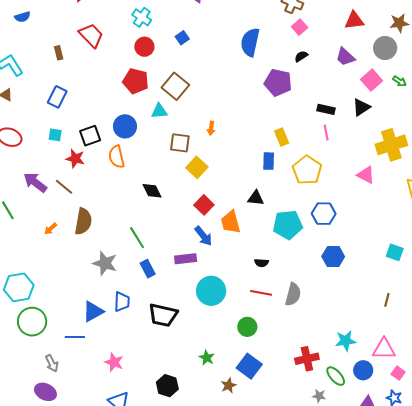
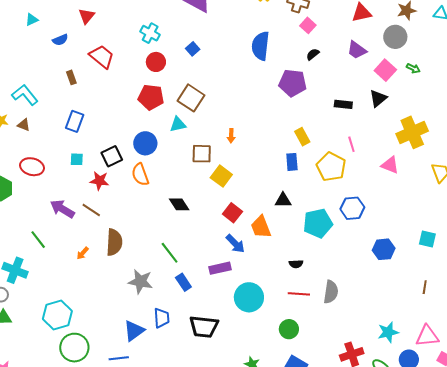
blue semicircle: (22, 17) -> (60, 40), moved
pink line: (326, 133) -> (351, 144), moved
blue hexagon: (333, 257) -> (384, 249), moved

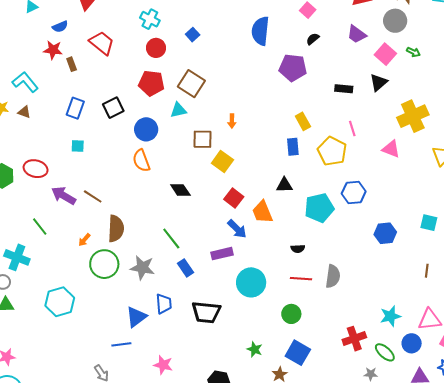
black square: (112, 156) -> (113, 108), moved
red ellipse: (32, 167) -> (36, 169), moved
red star: (99, 181) -> (53, 50), moved
green circle: (74, 348) -> (104, 264), moved

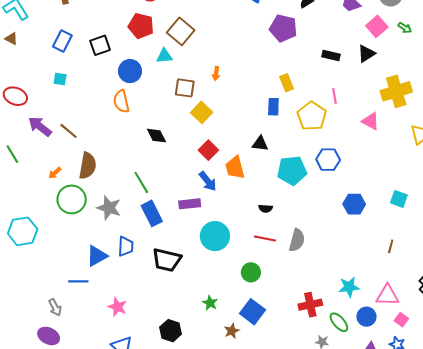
blue rectangle: (185, 268) -> (152, 213), size x1.4

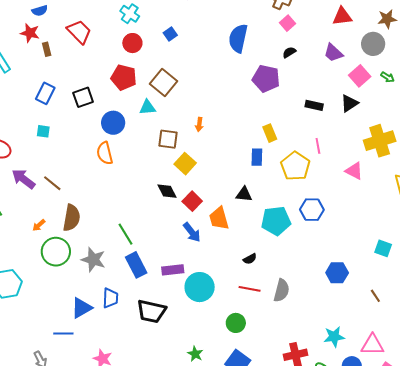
black diamond: (156, 136) -> (167, 191), moved
purple rectangle: (190, 204) -> (173, 270), moved
blue hexagon: (354, 204) -> (337, 273), moved
black semicircle: (266, 208) -> (250, 259), turned -32
brown line: (391, 246) -> (375, 296), turned -48

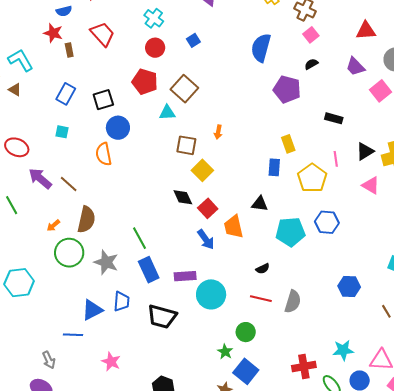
black triangle: (349, 103) -> (365, 151), moved
blue circle: (113, 123) -> (118, 128), moved
orange semicircle: (105, 153) -> (104, 154), moved
green star: (195, 354) -> (225, 352), moved

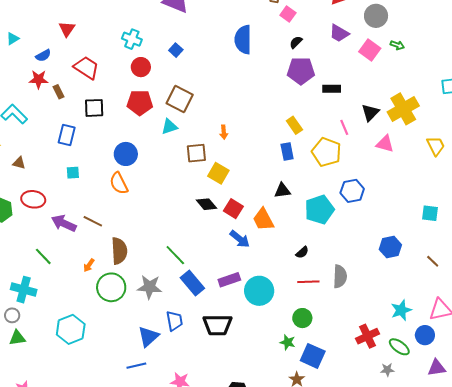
purple pentagon: (287, 89) -> (301, 71), moved
brown triangle: (15, 90) -> (19, 163), moved
black square: (103, 100) -> (94, 108), moved, turned 30

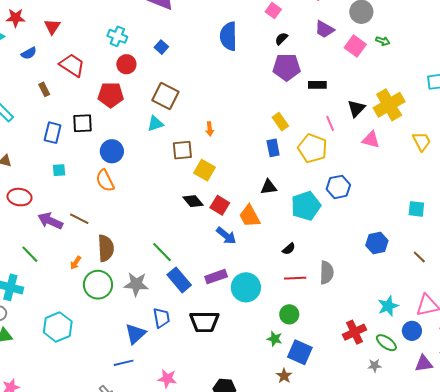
red star: (39, 79) -> (16, 18), moved
red pentagon: (140, 103) -> (111, 95), moved
black square: (94, 108) -> (83, 123), moved

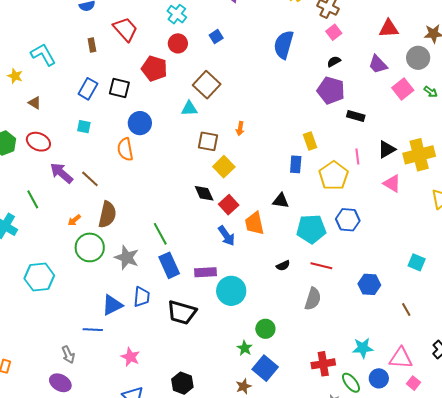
red line: (295, 278) -> (321, 266), moved

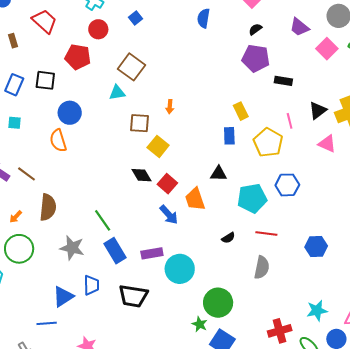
blue semicircle: (284, 45) -> (204, 18), size x0.7
green circle: (90, 247) -> (19, 249), moved
green circle: (265, 329) -> (218, 303), size x1.5

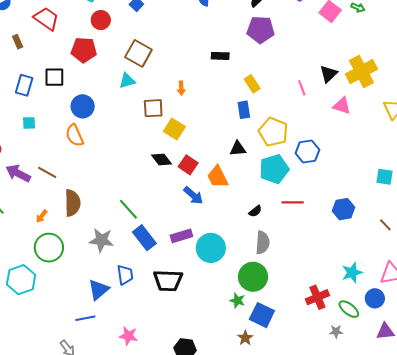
black rectangle: (283, 81) -> (220, 56), moved
yellow pentagon: (268, 143) -> (273, 132), moved
gray semicircle: (262, 267) -> (263, 243), moved

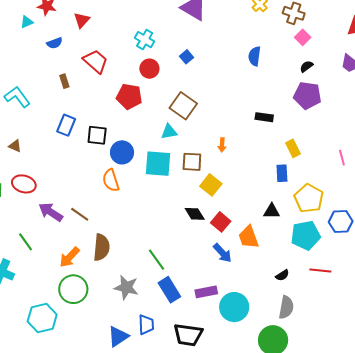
black square: (54, 77) -> (97, 135), moved
cyan square: (29, 123) -> (158, 164), moved, size x2.0
orange arrow: (42, 216) -> (69, 257), size x1.6

